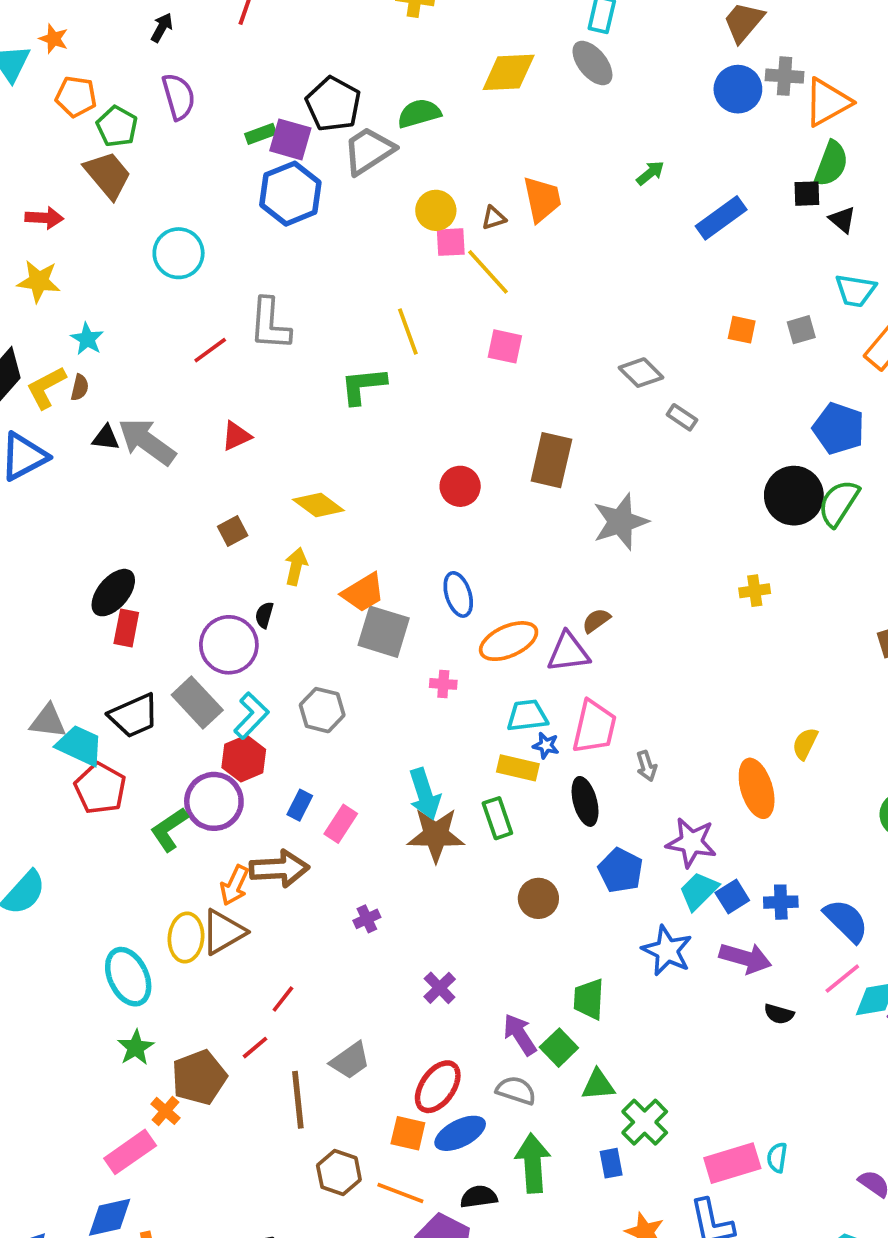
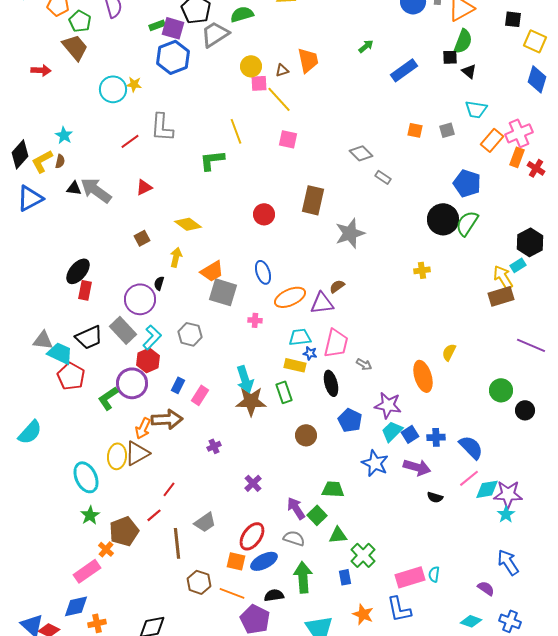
yellow star: (39, 281) -> (134, 84), moved, size x0.7
gray arrow: (647, 766) -> (364, 364), turned -42
green trapezoid: (589, 999) -> (333, 489), turned 90

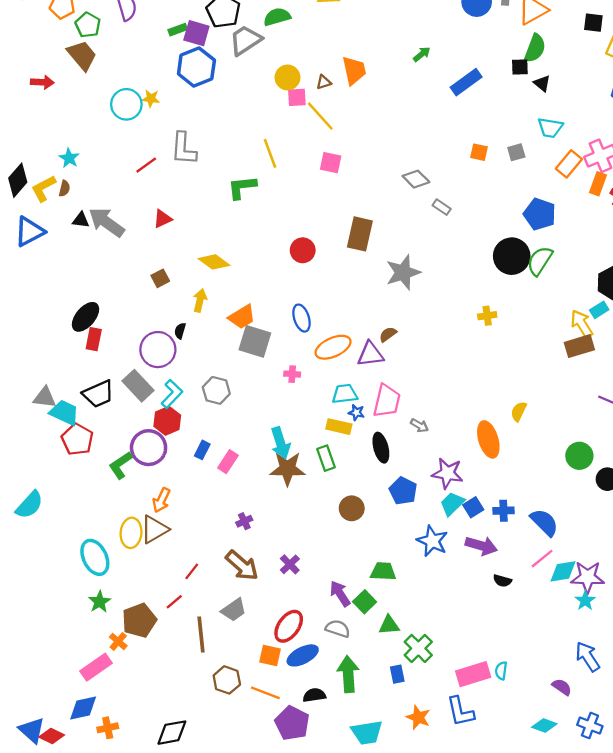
brown arrow: (167, 419) -> (242, 566), moved, turned 44

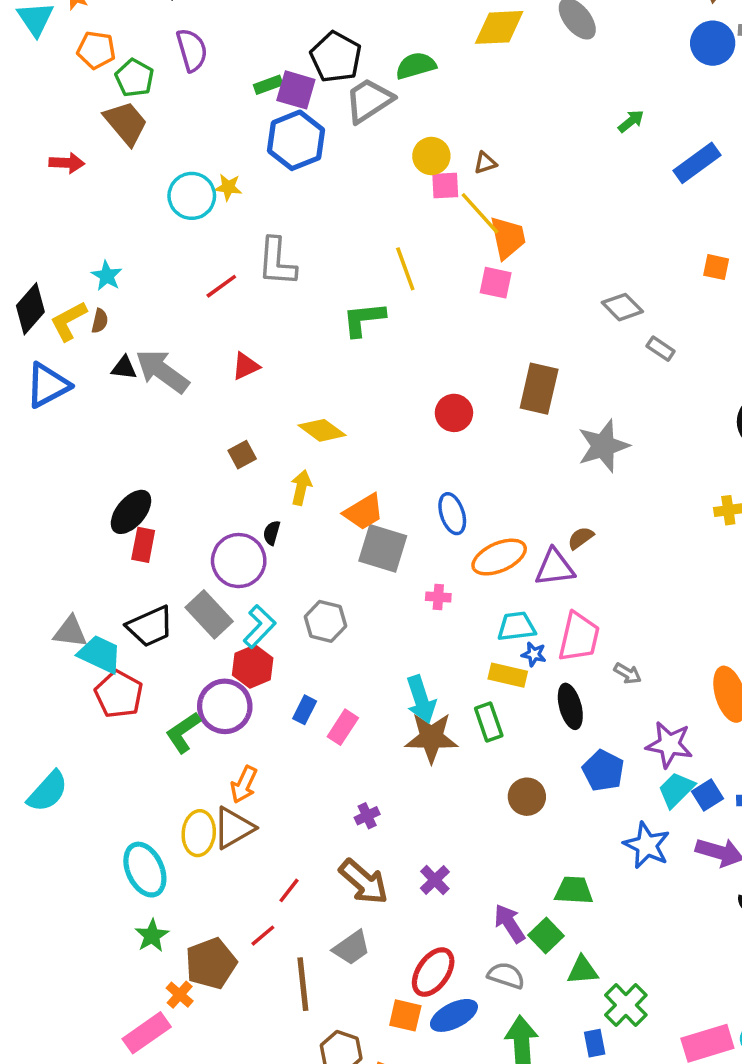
orange trapezoid: (354, 70) -> (508, 238), moved

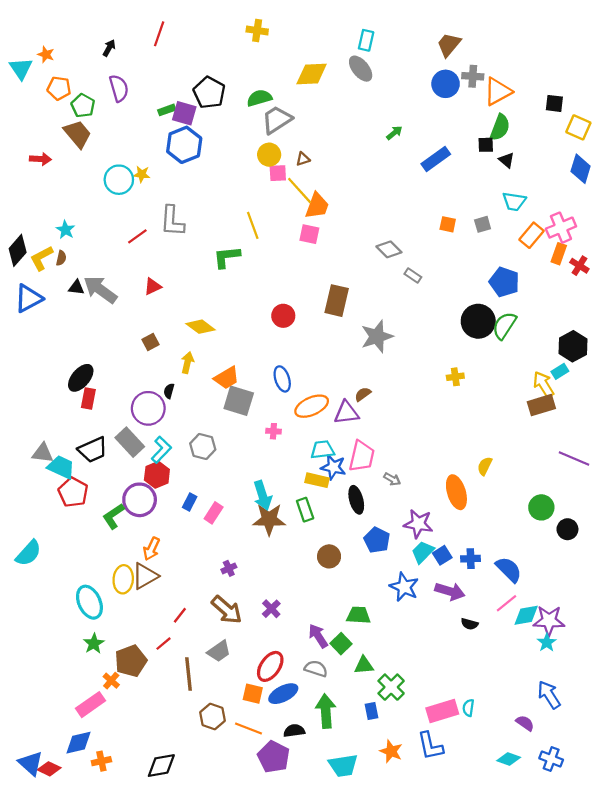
gray trapezoid: (369, 100) -> (277, 120), moved
orange trapezoid: (508, 238) -> (317, 206), turned 32
blue star: (534, 654) -> (333, 467), size x1.6

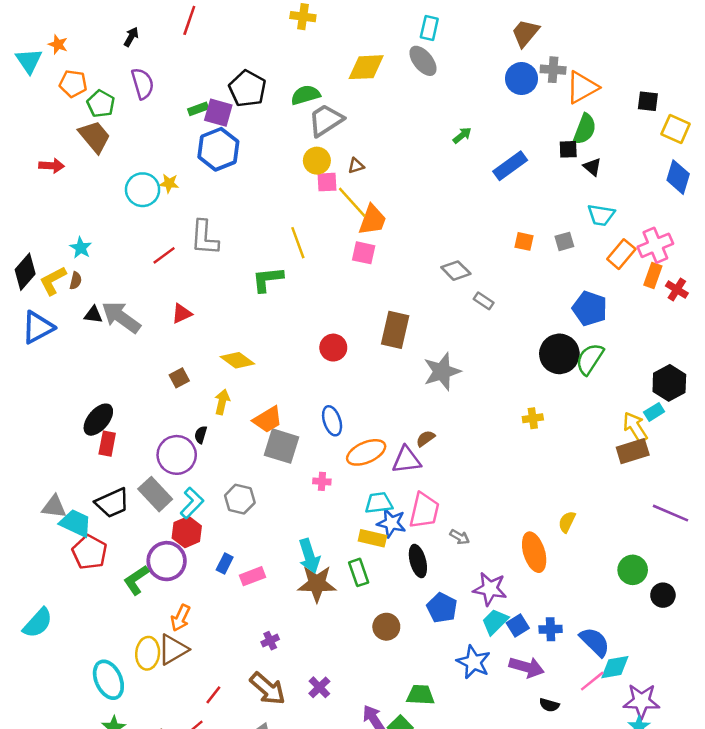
pink rectangle: (214, 513) -> (252, 576), turned 36
cyan diamond: (526, 615) -> (615, 667), moved

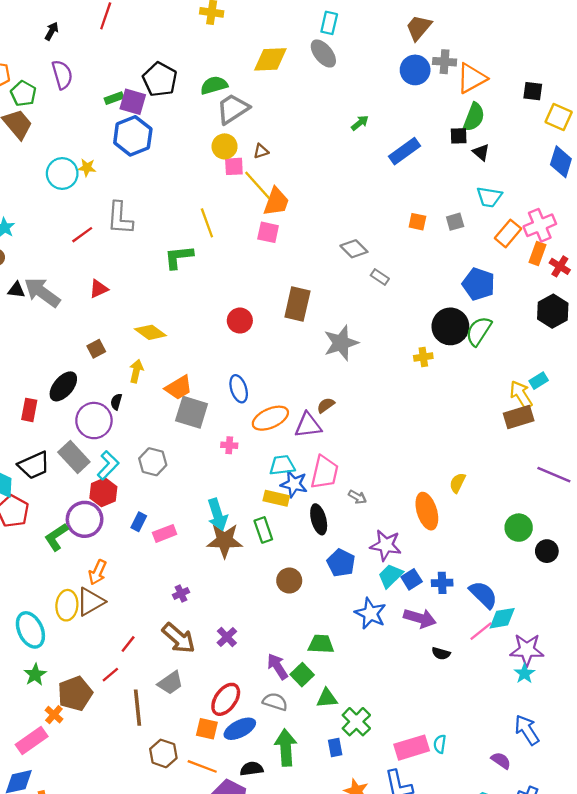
black hexagon: (669, 383) -> (553, 311), moved
yellow cross: (533, 418) -> (423, 357), moved
black ellipse: (98, 420) -> (63, 386), moved

